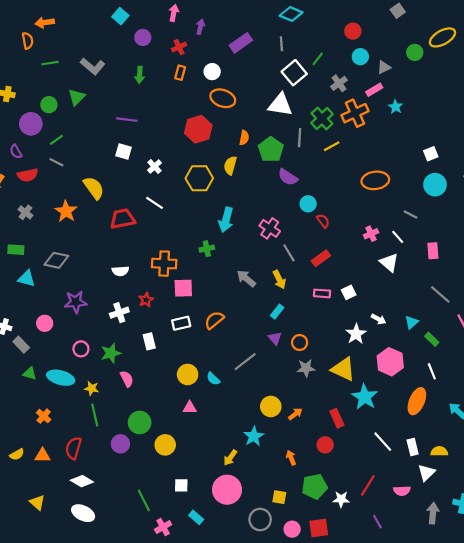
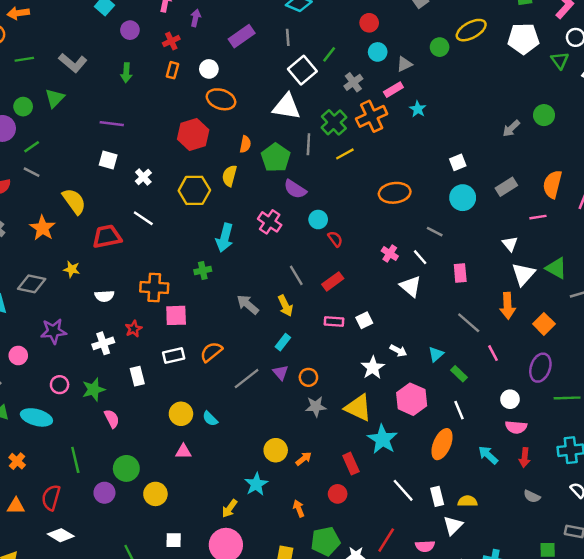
pink cross: (270, 228) -> (270, 222), moved
pink cross: (371, 234) -> (390, 254), turned -32
gray line: (245, 362) -> (247, 379), moved
yellow star: (92, 388) -> (72, 269), moved

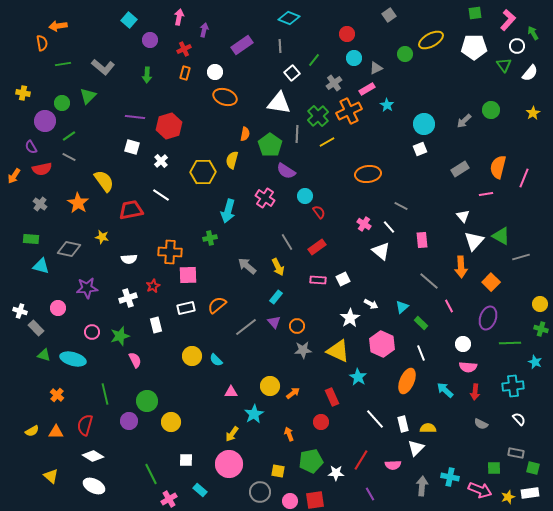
white square: (302, 70) -> (292, 73), size x0.7
red hexagon: (193, 135) -> (169, 126), moved
cyan circle: (463, 198) -> (424, 124), moved
cyan star: (383, 439) -> (358, 377), size x0.7
pink triangle: (183, 451) -> (231, 392), moved

